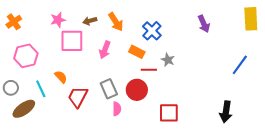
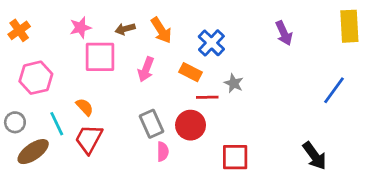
red trapezoid: (78, 97) -> (89, 139), moved
black arrow: (226, 112) -> (315, 156), turned -45

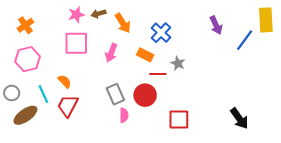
pink star: (80, 28) -> (76, 15), moved
brown arrow: (125, 29) -> (98, 14), moved
orange cross: (19, 30) -> (25, 25), moved
blue line: (334, 90) -> (245, 40), moved

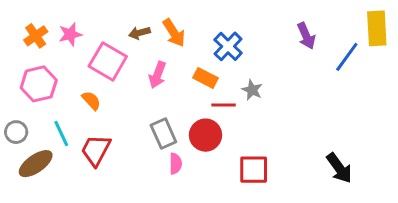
brown arrow: (98, 14) -> (139, 33), moved
pink star: (76, 15) -> (70, 34), moved
pink square: (76, 43) -> (108, 61), turned 30
orange semicircle: (65, 81) -> (91, 100), moved

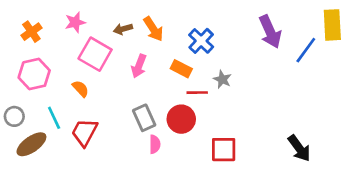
pink star: (70, 34) -> (75, 22), moved
purple arrow: (306, 36) -> (270, 32), size x1.4

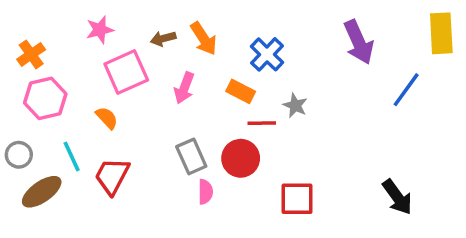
orange cross: (31, 32) -> (31, 54), moved
blue line: (306, 50) -> (406, 90), moved
pink square: (95, 54) -> (126, 72), turned 36

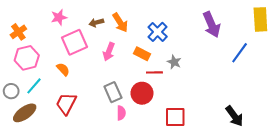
cyan line: (72, 157) -> (34, 86), moved, turned 66

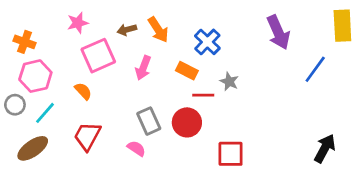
orange cross: (18, 32) -> (25, 42), turned -35
gray circle: (11, 91) -> (15, 105), moved
pink semicircle: (121, 113) -> (136, 148), moved, turned -56
black arrow: (234, 116) -> (325, 148), moved, turned -115

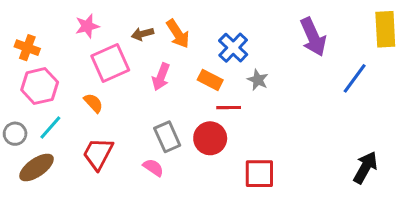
gray star: (229, 82) -> (258, 80), moved
gray circle: (15, 105) -> (15, 134), moved

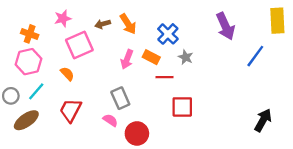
orange cross: (27, 48) -> (30, 34), moved
pink arrow: (161, 77) -> (127, 59), moved
red circle: (210, 138) -> (137, 133), moved
red square: (259, 174) -> (182, 107), moved

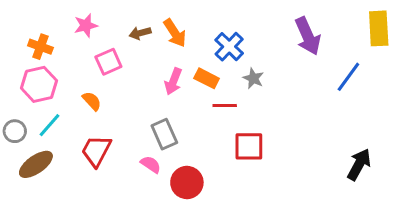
pink square: (79, 45) -> (108, 62), size x0.7

